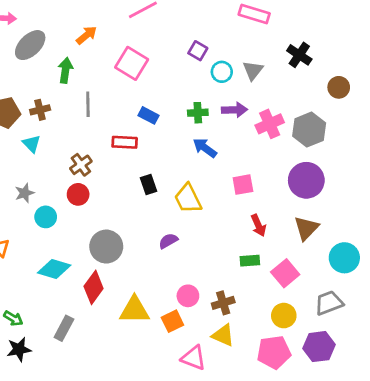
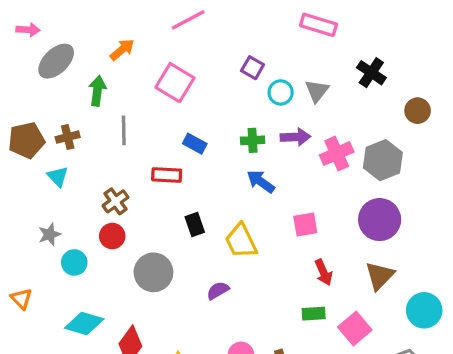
gray circle: (106, 247) -> (153, 272), moved

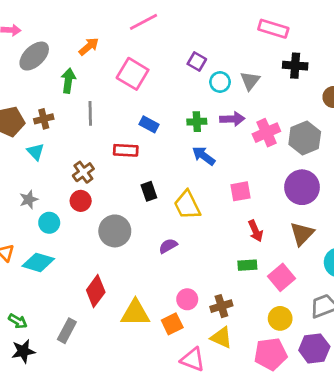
pink rectangle: (319, 25) -> (273, 29), moved
black cross: (371, 73) -> (295, 66), turned -30
cyan diamond: (84, 324) -> (38, 262), moved

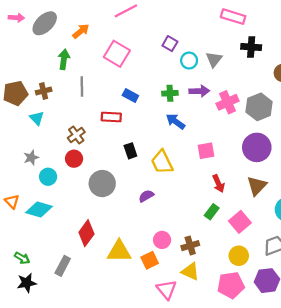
gray ellipse: (34, 56) -> (45, 23), moved
green rectangle: (247, 265) -> (212, 212), turned -49
pink triangle: (193, 359) -> (167, 290), turned 30

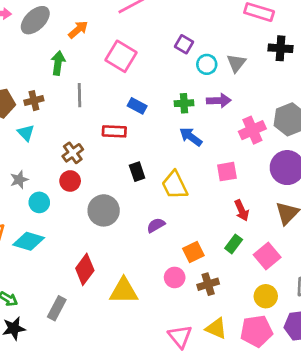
pink cross: (227, 102) -> (252, 130), moved
orange square: (150, 260) -> (193, 252), moved
yellow triangle: (190, 272) -> (216, 328), moved

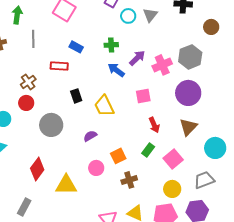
purple arrow: (219, 101) -> (137, 58), moved, turned -42
pink circle: (175, 277) -> (96, 168), moved
gray rectangle: (57, 308) -> (24, 207), moved

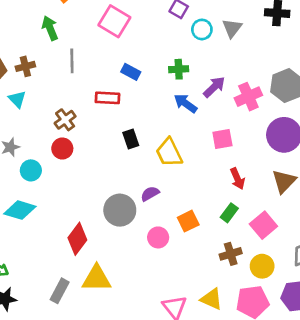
green arrow: (17, 15) -> (50, 28), turned -30
gray circle: (51, 125) -> (120, 210), moved
brown cross: (129, 180) -> (231, 254), moved
yellow triangle: (66, 185) -> (97, 279), moved

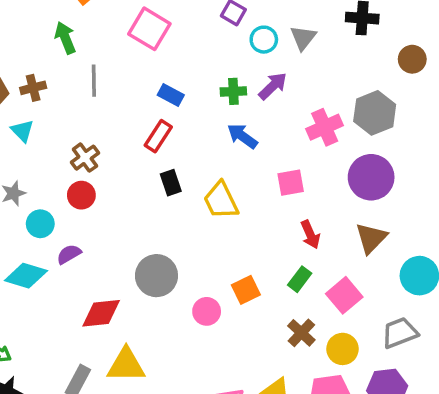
purple arrow: (214, 87) -> (273, 86), moved
red rectangle: (107, 98) -> (158, 136), moved, turned -60
purple semicircle: (150, 194) -> (69, 254), moved
red diamond: (77, 239) -> (101, 313), turned 48
brown cross: (231, 254) -> (301, 333), turned -30

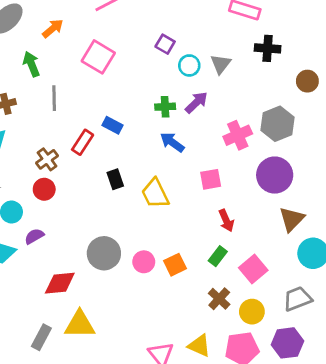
blue rectangle: (171, 95) -> (112, 125), moved
red rectangle: (158, 136) -> (83, 142), moved
brown triangle: (371, 238) -> (292, 219), moved
pink circle: (207, 311) -> (144, 262), moved

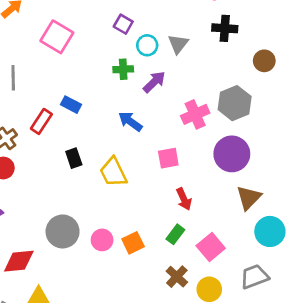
green cross: (165, 107) -> (123, 69), moved

